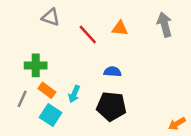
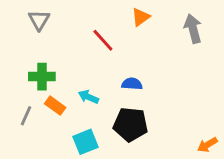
gray triangle: (51, 17) -> (39, 20), moved, turned 42
orange triangle: (120, 28) -> (141, 17), moved, turned -42
cyan arrow: (74, 94) -> (88, 97), moved, turned 91
cyan square: (51, 115) -> (86, 142), moved, turned 35

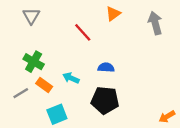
green cross: (42, 77) -> (34, 62), turned 30
gray line: (26, 116) -> (21, 93), turned 35
cyan square: (86, 142) -> (57, 114), moved

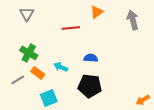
red line: (83, 32) -> (71, 28), turned -54

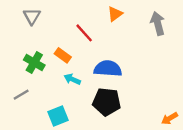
red line: (71, 28) -> (84, 33), turned 54
blue semicircle: (91, 58) -> (108, 69), size x1.6
orange rectangle: (38, 73) -> (63, 55), moved

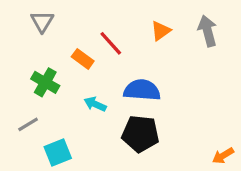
orange triangle: (115, 14) -> (161, 31), moved
orange rectangle: (63, 55) -> (83, 59), moved
cyan square: (58, 116) -> (58, 153), moved

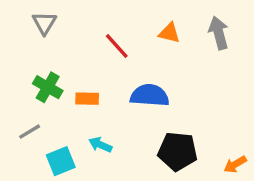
orange triangle: (161, 31) -> (169, 33), turned 50
orange rectangle: (83, 59) -> (87, 99), moved, turned -35
cyan arrow: (95, 104) -> (100, 145), moved
black pentagon: (140, 134) -> (178, 151), moved

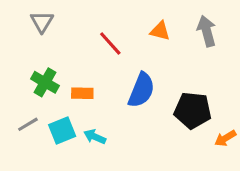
blue semicircle: (150, 95) -> (141, 90), turned 108
black pentagon: (178, 151) -> (193, 110), moved
cyan square: (61, 161) -> (62, 131), moved
orange arrow: (235, 164) -> (225, 138), moved

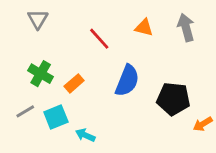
orange rectangle: (82, 93) -> (74, 83), turned -42
cyan arrow: (95, 137) -> (85, 135), moved

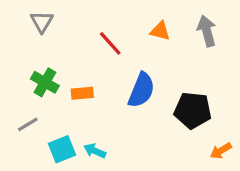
orange rectangle: (74, 83) -> (82, 93), turned 36
cyan square: (56, 117) -> (62, 149), moved
orange arrow: (203, 124) -> (221, 151), moved

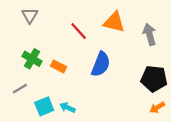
orange triangle: (160, 31) -> (114, 22), size x1.5
gray arrow: (207, 31) -> (150, 34), moved
orange rectangle: (82, 93) -> (59, 66), turned 32
black pentagon: (193, 110) -> (154, 79), moved

